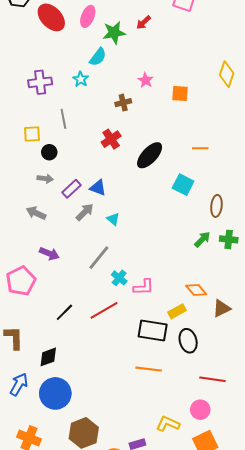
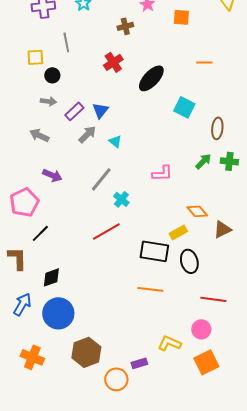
orange line: (200, 148) -> (204, 62), moved
blue triangle: (98, 188) -> (100, 110), turned 48
pink L-shape: (143, 287) -> (162, 173), moved
black line: (64, 312) -> (40, 233), moved

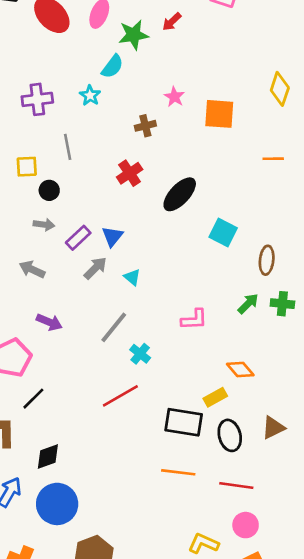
orange square: (181, 17) -> (219, 114), size x1.4
orange line: (204, 62) -> (273, 159), moved
brown triangle: (222, 229) -> (273, 428), moved
red line: (213, 299) -> (236, 486), moved

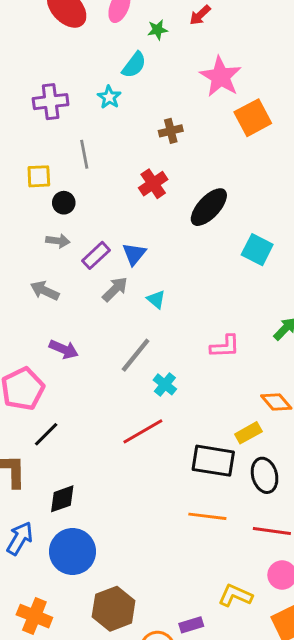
green star: (134, 35) -> (158, 30), size x0.6
pink star: (174, 97) -> (221, 77), moved, size x1.8
orange square: (219, 114) -> (253, 118), turned -32

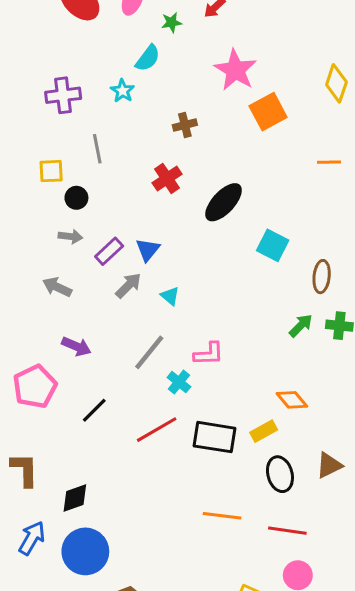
pink L-shape: (225, 346) -> (209, 354), moved
black line: (46, 434) -> (94, 410), moved
black rectangle: (213, 461) -> (215, 437), moved

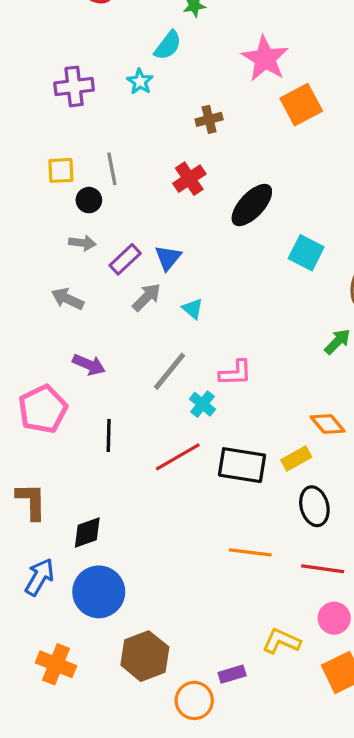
gray line: (97, 149) -> (112, 169), moved
black line: (94, 410) -> (109, 435), turned -44

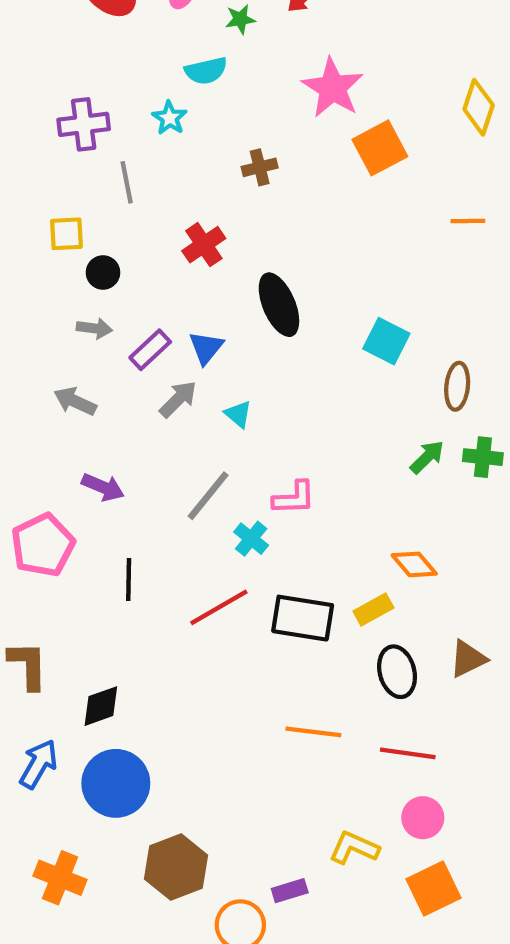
cyan semicircle: (168, 45) -> (206, 71), turned 40
gray line: (112, 169) -> (127, 182), moved
red cross: (189, 179) -> (204, 245), moved
black ellipse: (252, 205) -> (279, 305), moved, turned -66

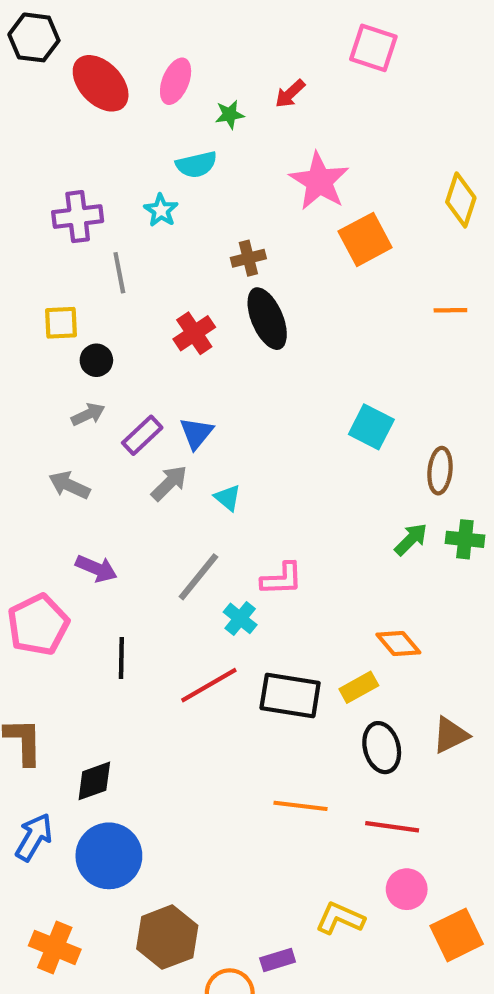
black ellipse: (279, 305) -> (267, 319), moved
gray arrow: (94, 328) -> (88, 414), turned -32
orange square: (434, 889) -> (457, 935), moved

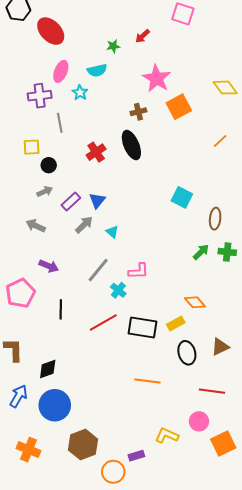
pink ellipse: (176, 81) -> (61, 71), moved
yellow diamond: (461, 200) -> (225, 88), turned -55
brown cross: (248, 258) -> (138, 112), moved
orange line: (450, 310) -> (220, 141), turned -42
red line: (392, 827) -> (212, 391), moved

